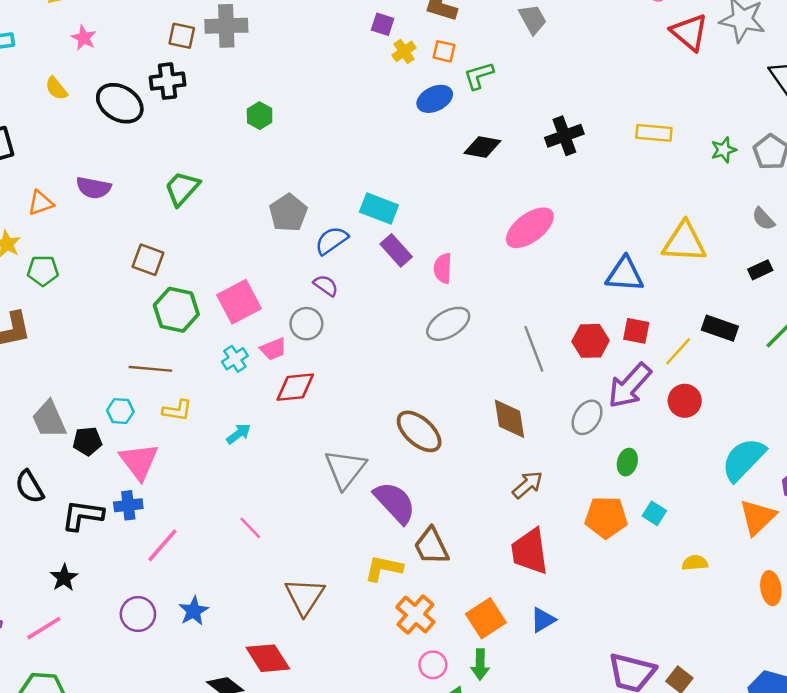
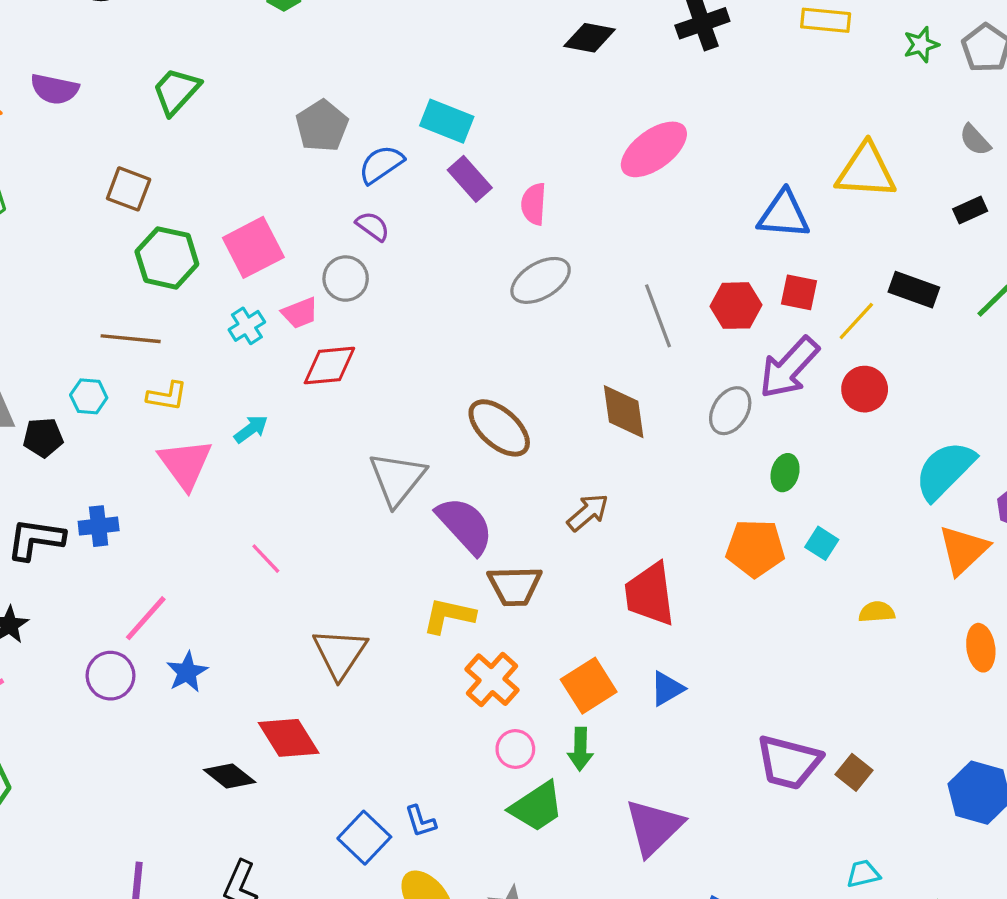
pink triangle: (139, 461) -> (185, 464), moved
brown arrow: (527, 485) -> (588, 512), moved
pink line: (162, 545) -> (146, 618), moved
brown trapezoid: (431, 546) -> (515, 586), turned -66

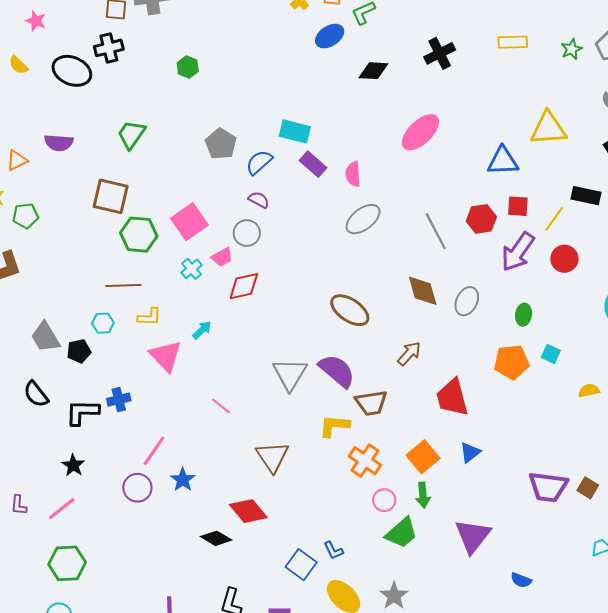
brown square: (129, 189) -> (111, 196), size x1.4
gray ellipse: (730, 411) -> (467, 301), moved
gray triangle: (397, 479) -> (290, 374), moved

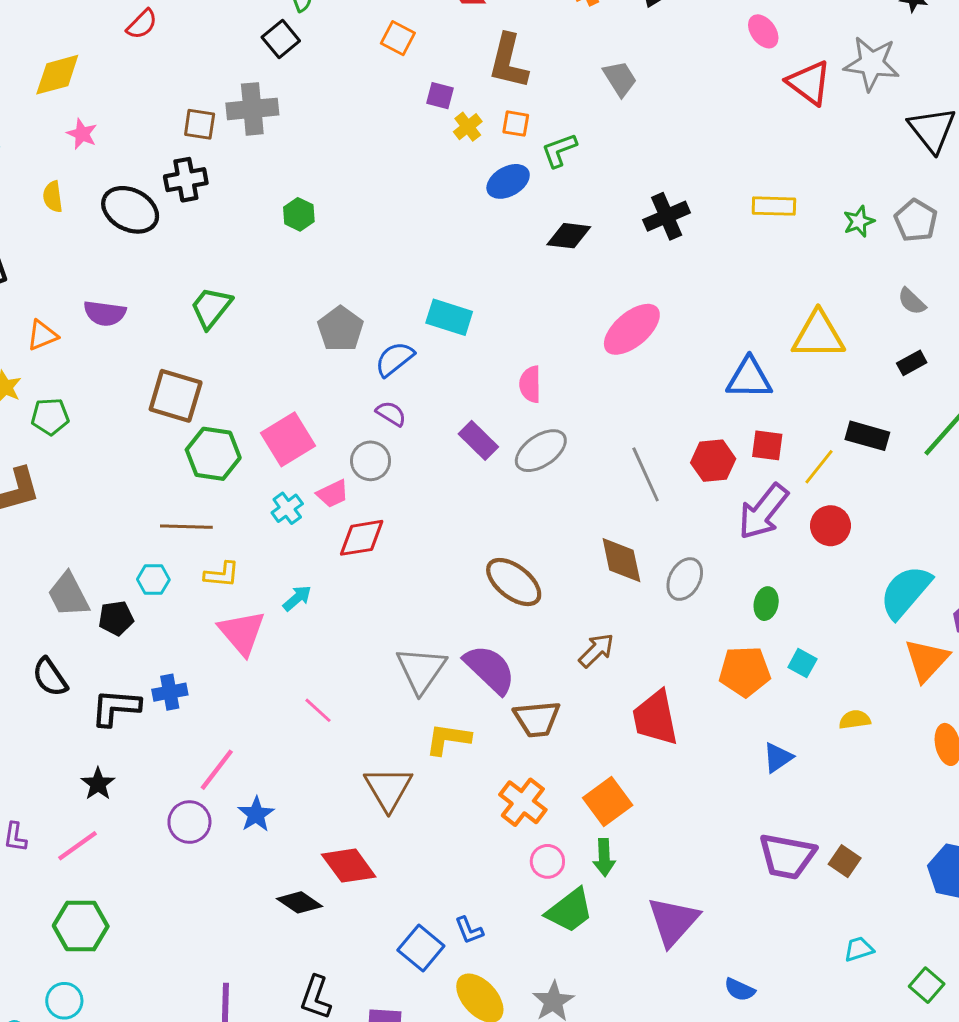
yellow semicircle: (18, 65) -> (53, 197), turned 35
purple rectangle: (313, 164) -> (478, 440), moved
yellow L-shape: (334, 426) -> (448, 739), moved
blue triangle: (470, 452) -> (778, 758), moved

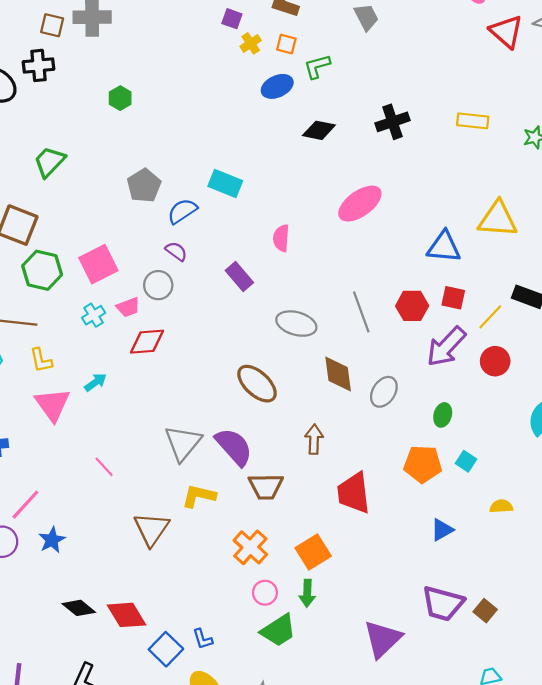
gray ellipse: (541, 451) -> (296, 324), moved, turned 45
yellow L-shape: (222, 574) -> (41, 360), turned 68
brown arrow: (596, 650) -> (314, 439), turned -48
red diamond: (349, 866) -> (127, 615), moved
purple triangle: (673, 921) -> (383, 639), moved

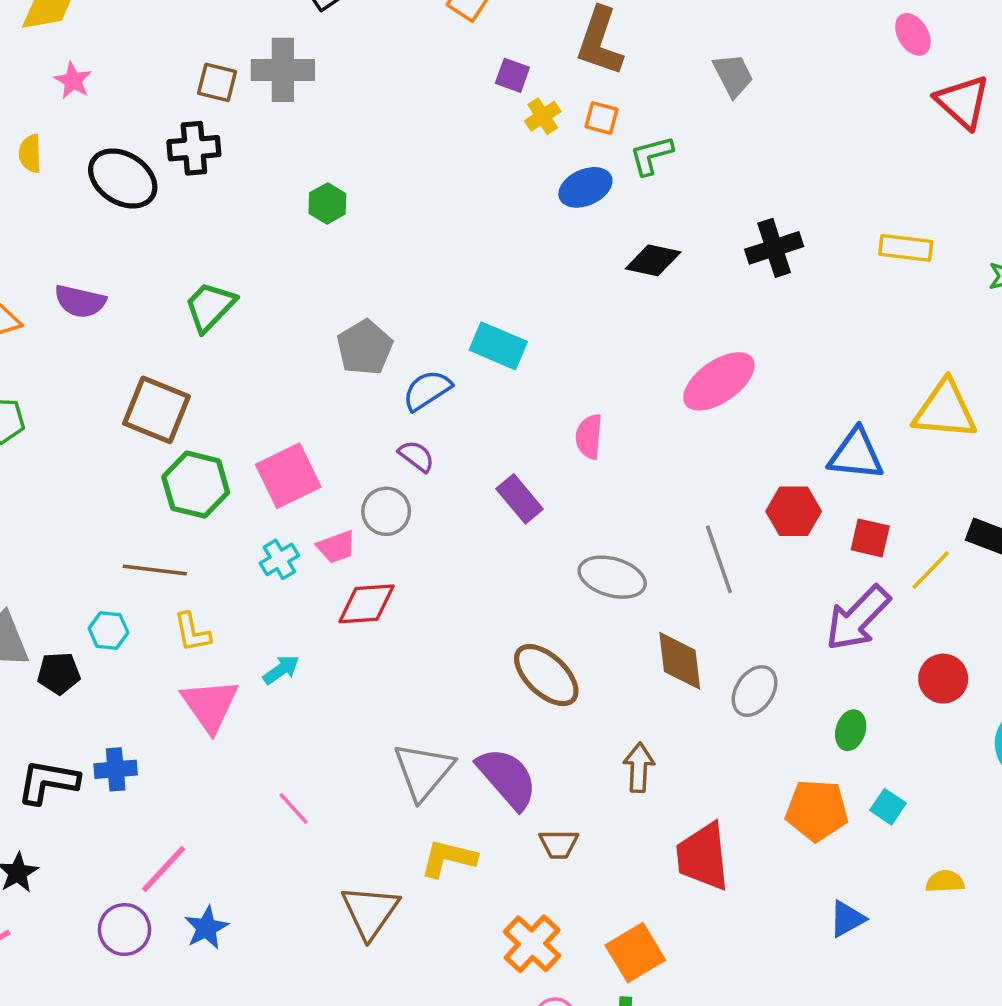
red hexagon: (412, 306) -> (794, 511), moved
red circle: (495, 361) -> (943, 679), moved
brown trapezoid: (266, 486) -> (559, 844), size x0.7

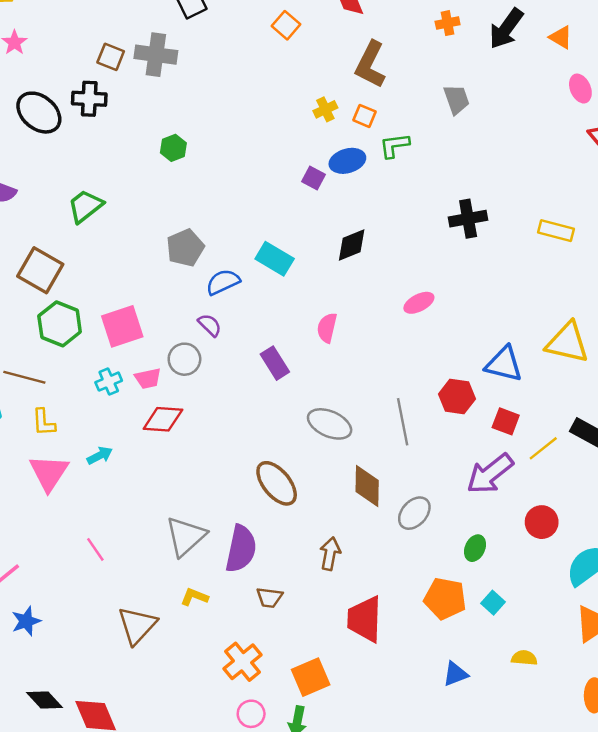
purple square: (512, 75) -> (314, 178), moved
black diamond: (653, 260) -> (352, 245), moved, turned -42
pink ellipse: (719, 381) -> (419, 303), size x0.6
purple semicircle: (507, 778) -> (241, 549), turned 45
yellow L-shape: (448, 858) -> (194, 597), size x0.7

